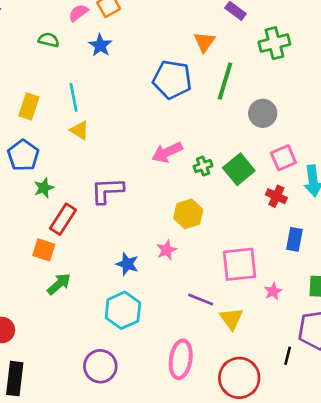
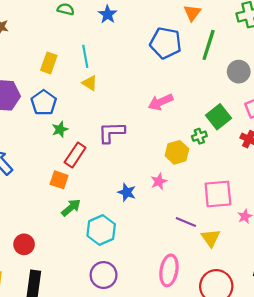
green cross: (203, 166) -> (199, 136), moved
cyan hexagon: (123, 310) -> (101, 230), moved

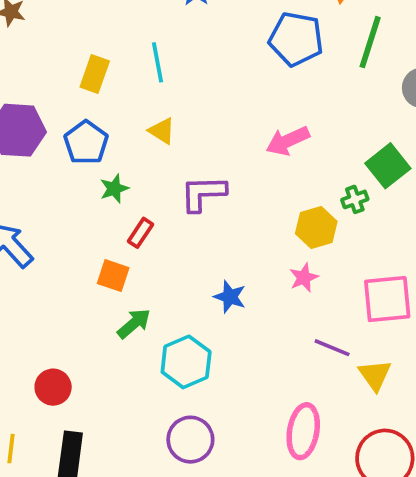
yellow triangle: (90, 83) -> (162, 131), moved
red rectangle: (75, 155) -> (141, 233), size x0.7
pink star: (159, 181) -> (304, 278), moved

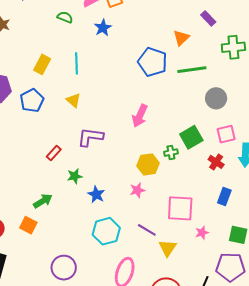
green line: (370, 42) -> (192, 70), turned 56
pink arrow: (288, 141) -> (140, 116), turned -50
green star: (114, 189) -> (75, 176), moved
orange square: (113, 276) -> (28, 225), moved
cyan hexagon: (186, 362) -> (106, 231), moved

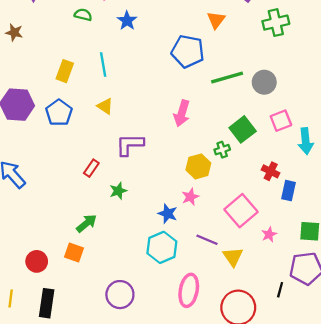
green line: (192, 70) -> (227, 78), moved
red cross: (216, 162) -> (271, 171), moved
blue star: (96, 194) -> (168, 214), moved
pink square: (180, 208) -> (241, 211), turned -36

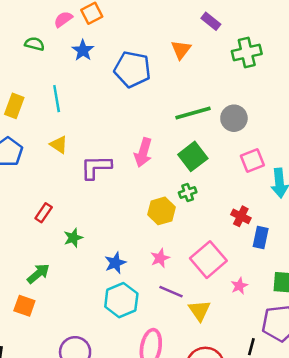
blue pentagon: (188, 51) -> (132, 69), moved
green square: (243, 129) -> (193, 156), moved
purple L-shape: (130, 145) -> (96, 167), moved
pink star: (190, 197) -> (160, 258), moved
blue star: (168, 214) -> (115, 263), moved, turned 30

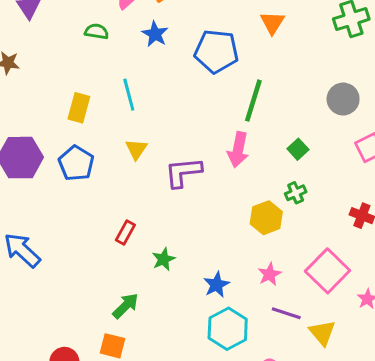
green line: (193, 113) -> (253, 101), moved, turned -52
yellow triangle: (59, 145) -> (136, 149), turned 36
green square: (193, 156) -> (298, 149), size x0.6

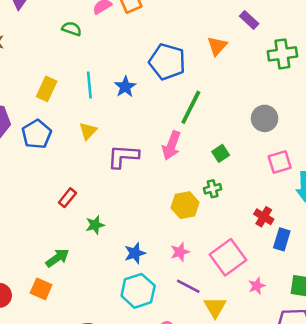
blue star: (155, 34) -> (125, 87), moved

